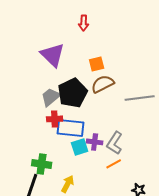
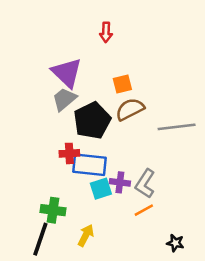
gray trapezoid: (51, 97) -> (64, 99), moved

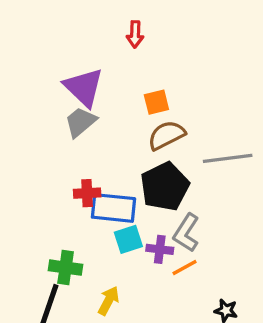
black pentagon: (92, 121) -> (165, 186), moved
purple cross: (120, 182) -> (160, 249), moved

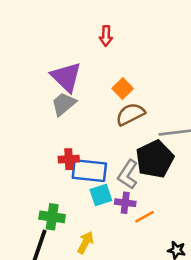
orange square: (156, 102) -> (123, 89), turned -30
black pentagon: (165, 186) -> (155, 159), moved
gray L-shape: (186, 233) -> (128, 174), moved

